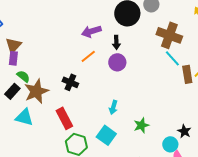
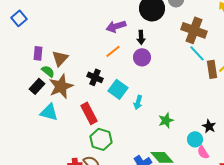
brown triangle: (13, 45) -> (60, 58), moved
cyan square: (106, 135) -> (118, 89), moved

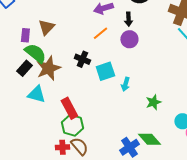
brown triangle: (60, 58) -> (46, 27), moved
green semicircle: (48, 71) -> (35, 53), size x1.6
cyan square: (118, 89) -> (105, 71), turned 36
red rectangle: (89, 113) -> (69, 108), moved
green hexagon: (101, 139) -> (72, 125), moved

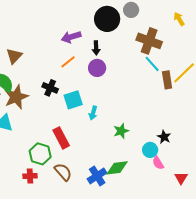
red rectangle: (69, 108) -> (61, 138), moved
green diamond: (149, 139) -> (117, 168), turned -55
brown semicircle: (79, 146) -> (63, 172), moved

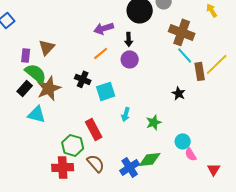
cyan arrow: (93, 113) -> (126, 114), moved
black star: (164, 137) -> (179, 93), moved
red cross: (30, 176) -> (63, 167), size x1.5

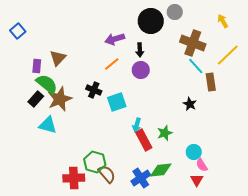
yellow line: (217, 64) -> (228, 55), moved
red rectangle: (94, 129) -> (144, 140), moved
green hexagon: (73, 145) -> (95, 162), moved
red triangle: (214, 169) -> (197, 180), moved

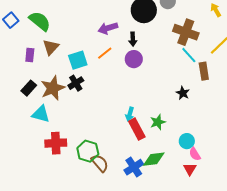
green semicircle: (47, 84) -> (40, 21), moved
black cross: (94, 90) -> (76, 83), moved, turned 35
cyan square: (117, 102) -> (78, 60), moved
red cross: (74, 178) -> (56, 143), moved

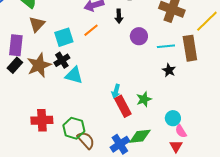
purple rectangle: (30, 55) -> (16, 45), moved, size x1.5
cyan line: (189, 55) -> (166, 46), moved, turned -54
purple circle: (134, 59) -> (139, 36), moved
brown rectangle: (204, 71) -> (190, 48), size x1.4
cyan triangle: (41, 114) -> (74, 75), moved

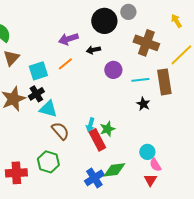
black arrow: (119, 16) -> (93, 50), turned 80
green star: (144, 99) -> (107, 129), moved
red cross: (42, 120) -> (16, 173), moved
brown semicircle: (86, 140) -> (60, 131), moved

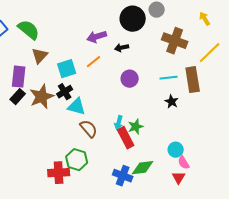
purple circle: (113, 70) -> (130, 79), moved
red cross: (16, 173) -> (59, 173), moved
blue cross: (94, 178) -> (123, 176), turned -36

